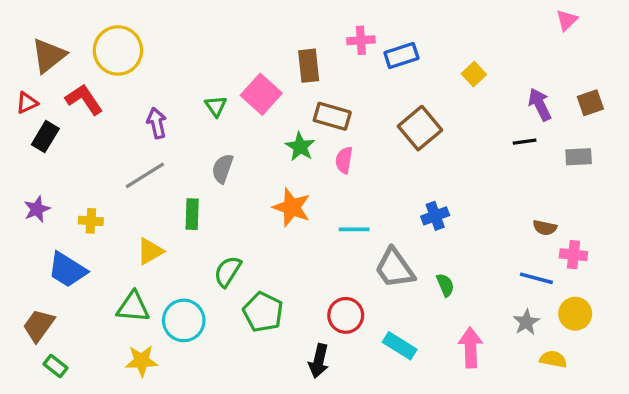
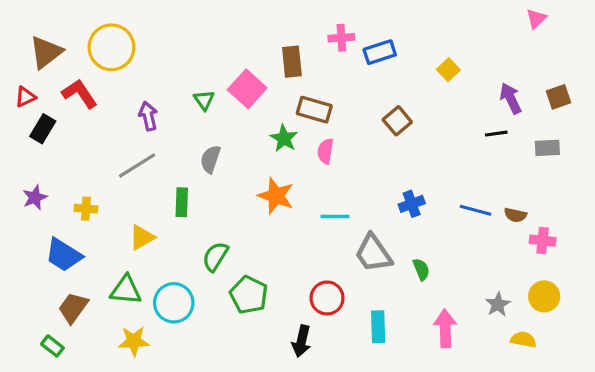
brown square: (420, 128) -> (397, 121), size x0.7
blue line: (536, 278) -> (476, 210), moved
brown trapezoid: (39, 326) -> (73, 308), moved
cyan rectangle: (400, 346) -> (378, 327), turned 56

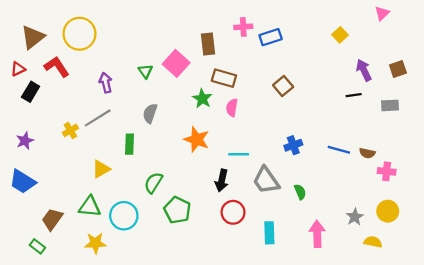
yellow square: (448, 70) -> (340, 35), moved
yellow cross: (86, 209) -> (70, 130), moved, turned -35
blue trapezoid: (64, 255) -> (23, 182), moved
black arrow: (301, 341) -> (222, 180), moved

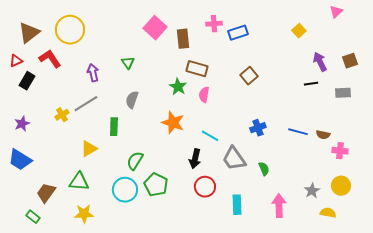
pink square: (176, 63) -> (155, 28), moved
cyan line: (239, 154) -> (210, 136), turned 30
cyan circle: (124, 216) -> (125, 190), moved

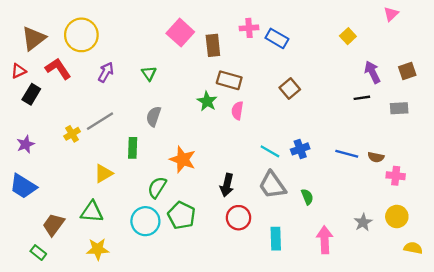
blue rectangle: (238, 33) -> (277, 38), turned 48
purple arrow: (93, 73) -> (106, 72), moved, turned 42
orange star: (173, 123) -> (183, 159), moved
cyan line: (210, 136) -> (270, 151), moved
yellow semicircle: (328, 213) -> (413, 248), moved

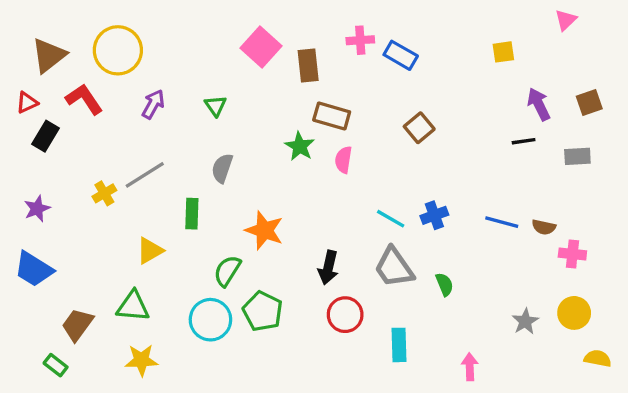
yellow square: (348, 36) -> (503, 52), turned 35
pink arrow: (325, 240) -> (470, 367), moved, size x0.7

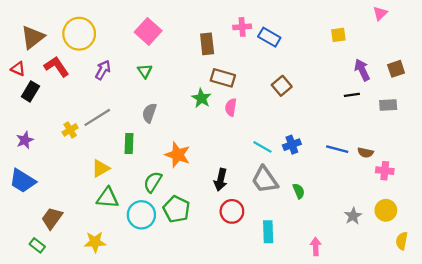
pink square: (261, 47) -> (148, 31), moved
red triangle: (27, 102) -> (18, 69), turned 49
green triangle: (133, 306) -> (107, 198), moved
yellow semicircle: (598, 358) -> (402, 241), turned -90

